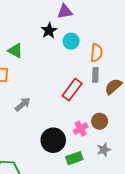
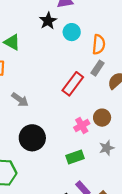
gray rectangle: (95, 75) -> (98, 68), turned 32
gray arrow: (23, 104) -> (20, 100), turned 77
black circle: (53, 140) -> (32, 138), moved

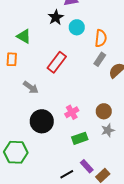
red rectangle: (73, 84) -> (57, 62), moved
brown circle: (102, 118) -> (104, 111), moved
pink cross: (82, 125) -> (72, 112), moved

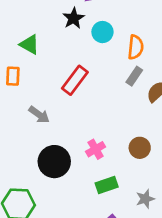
gray star: (108, 130) -> (145, 199), moved

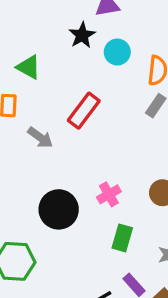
gray arrow: (39, 115) -> (40, 137), moved
green rectangle: (107, 185) -> (122, 238), turned -55

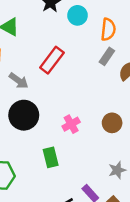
black circle: (59, 209) -> (24, 115), moved
green rectangle: (122, 238) -> (51, 157), moved, turned -30

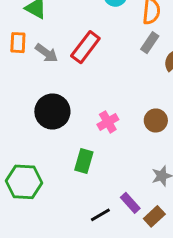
gray arrow: (19, 81) -> (46, 53), moved
green rectangle: (51, 157) -> (84, 161), turned 30

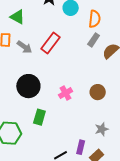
green rectangle: (84, 161) -> (39, 117), moved
purple rectangle: (130, 203) -> (81, 147), turned 56

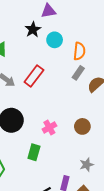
green rectangle: (39, 117) -> (34, 152), moved

